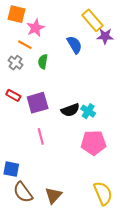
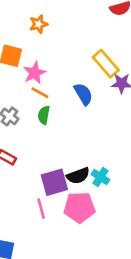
orange line: (25, 45) -> (40, 93), moved
purple square: (38, 103) -> (54, 182), moved
pink pentagon: (93, 143) -> (79, 207), moved

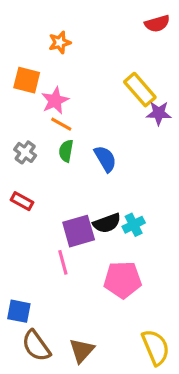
blue semicircle: (83, 94) -> (105, 159), moved
cyan cross: (100, 177) -> (134, 225), turned 30
pink pentagon: (79, 207) -> (123, 280), moved

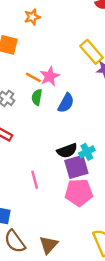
pink star: (55, 101) -> (50, 76), moved
blue semicircle: (105, 159) -> (66, 103), turned 60
purple square: (79, 231) -> (76, 167), moved

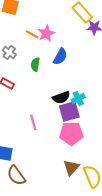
green semicircle: (37, 97) -> (35, 64), moved
brown triangle: (49, 245) -> (71, 167), moved

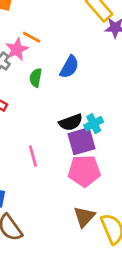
pink star: (46, 33) -> (17, 49), moved

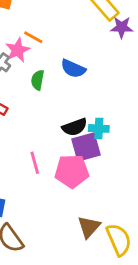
blue semicircle: (69, 67) -> (73, 69), turned 85
cyan cross: (94, 124) -> (99, 128), turned 30
pink pentagon: (84, 171) -> (72, 171), moved

